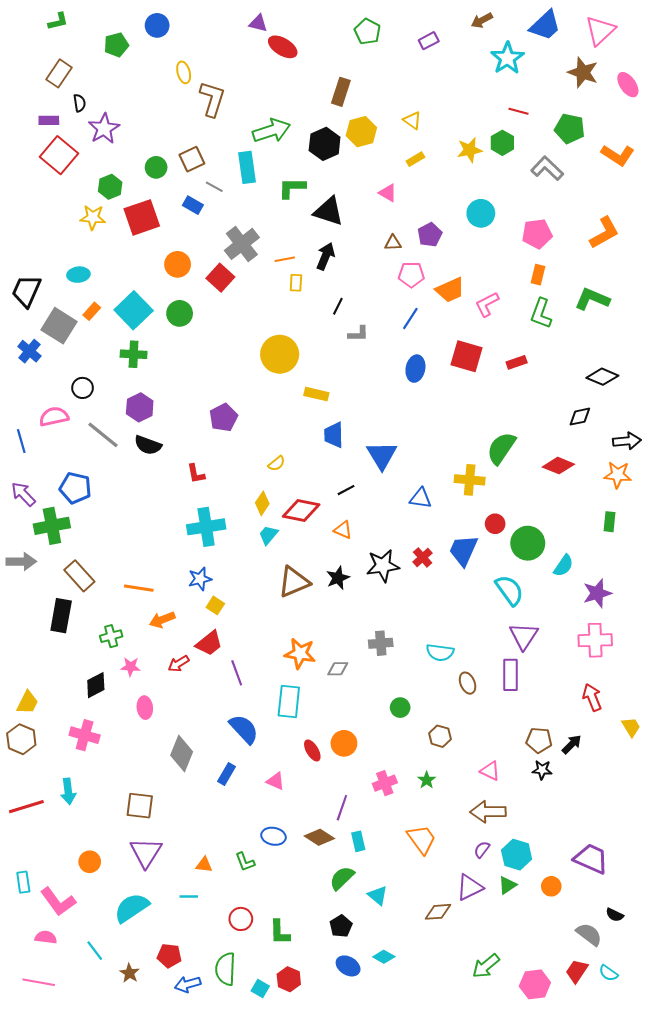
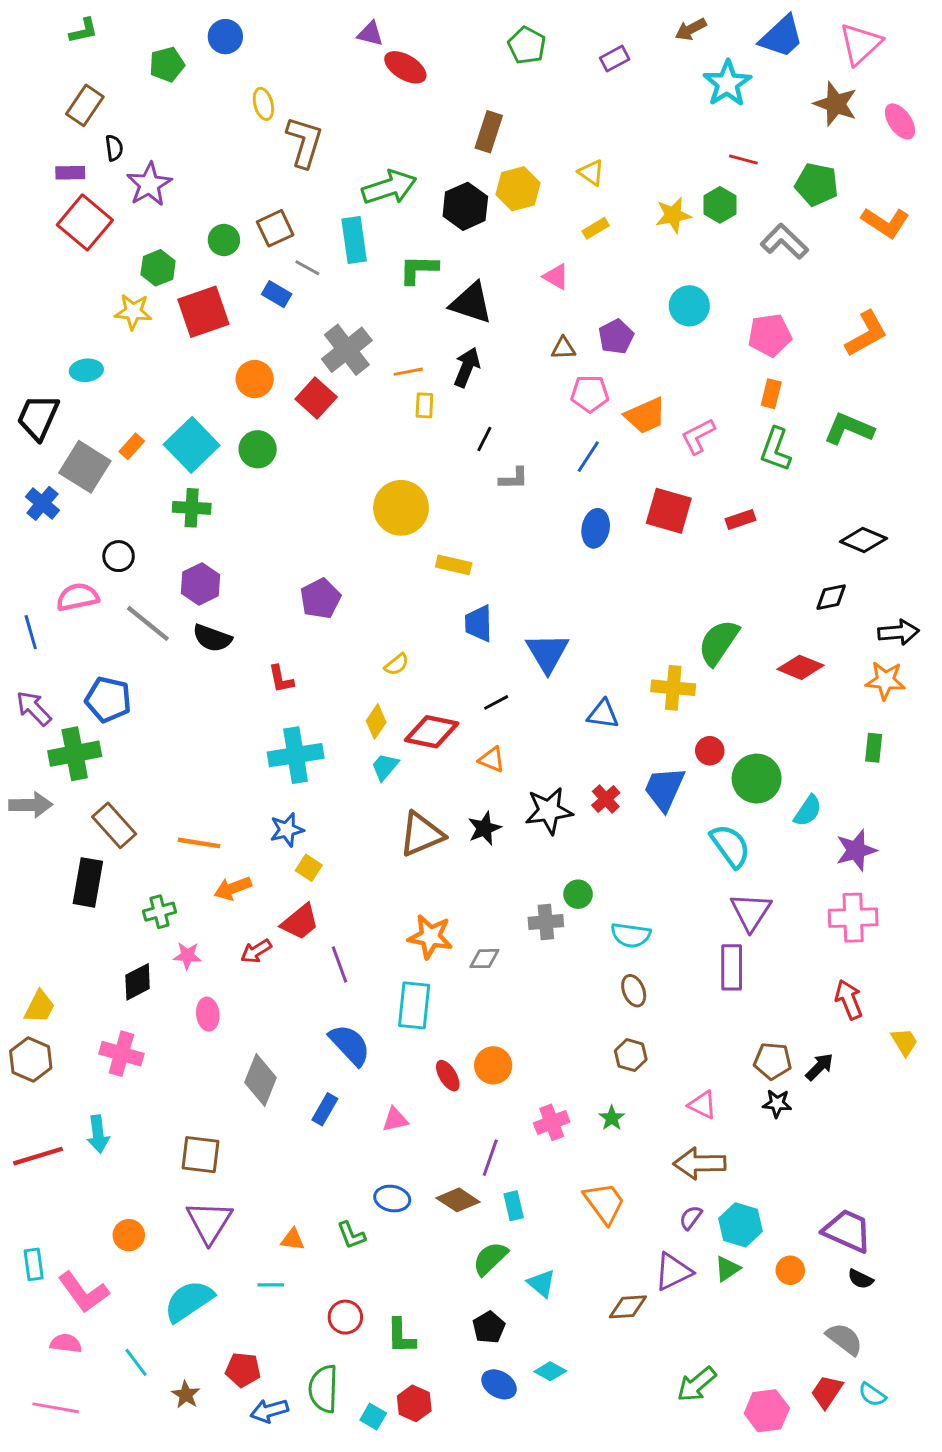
cyan ellipse: (78, 275) -> (86, 370), moved
brown ellipse: (468, 683) -> (634, 991), moved
green circle: (400, 708) -> (578, 894), moved
pink triangle: (276, 781) -> (395, 1120), turned -36
black semicircle: (615, 915) -> (860, 1279), moved

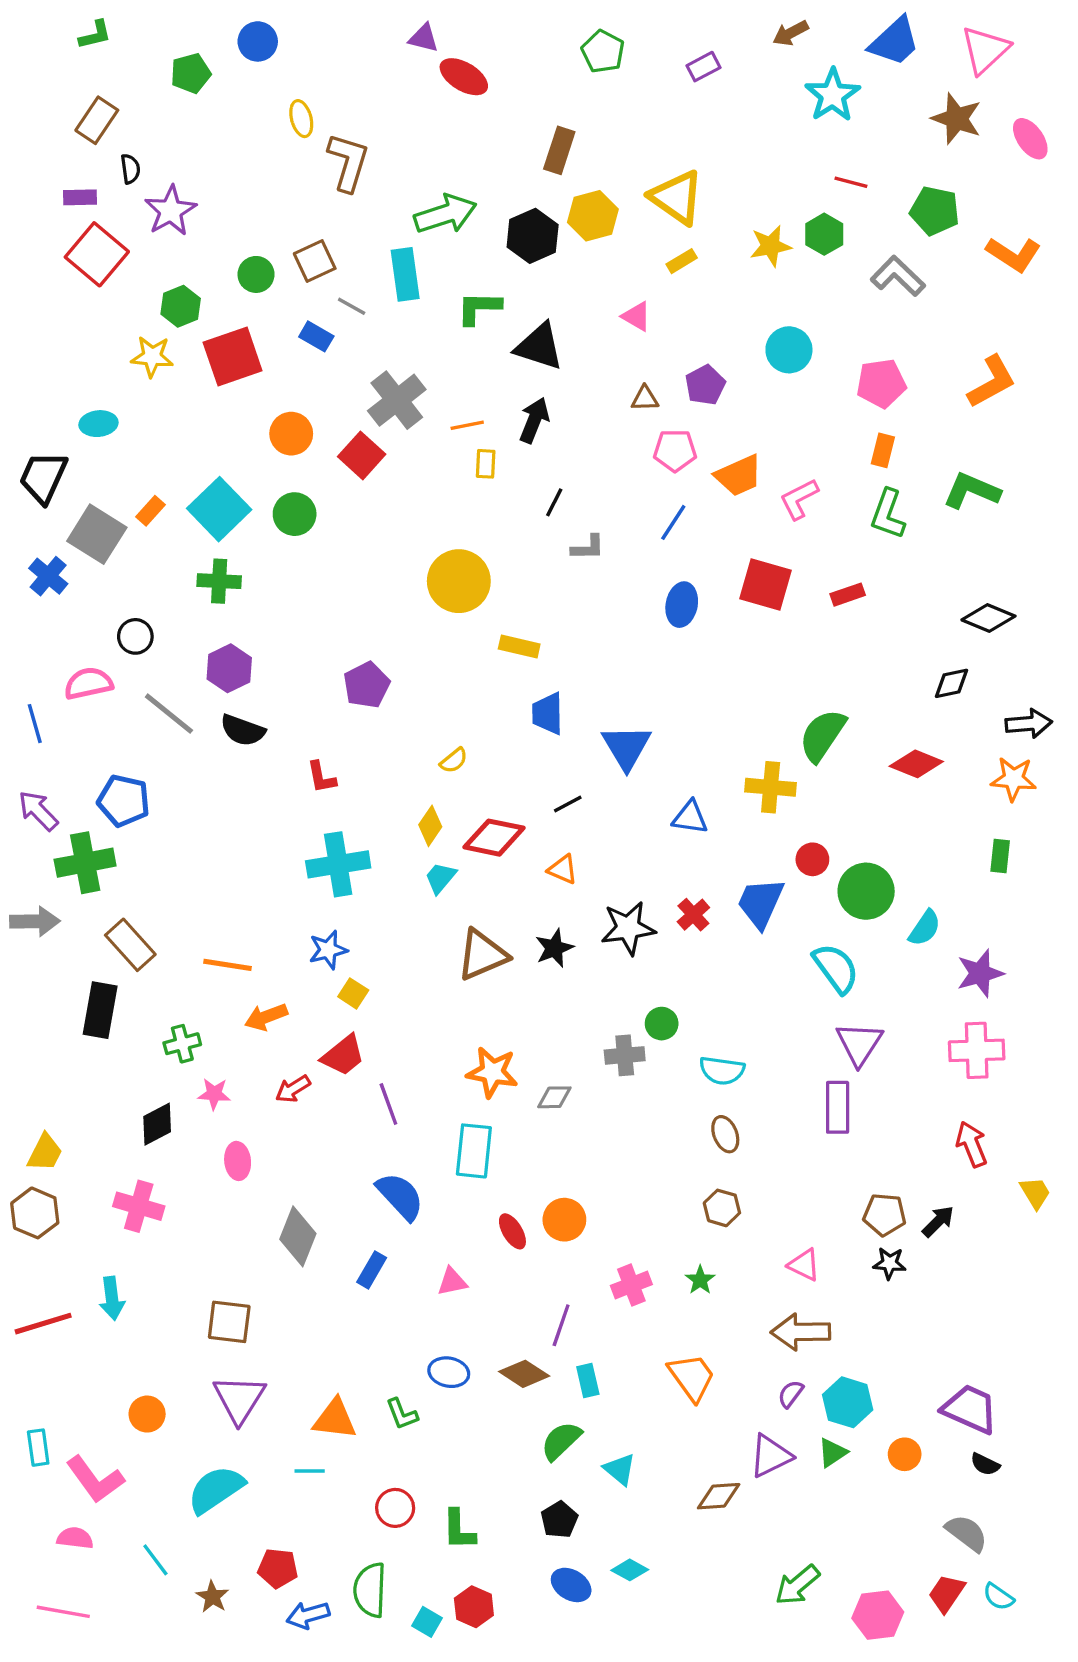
yellow triangle: (591, 173) -> (677, 197), size x1.8
orange triangle: (293, 1240) -> (335, 1419), size x1.6

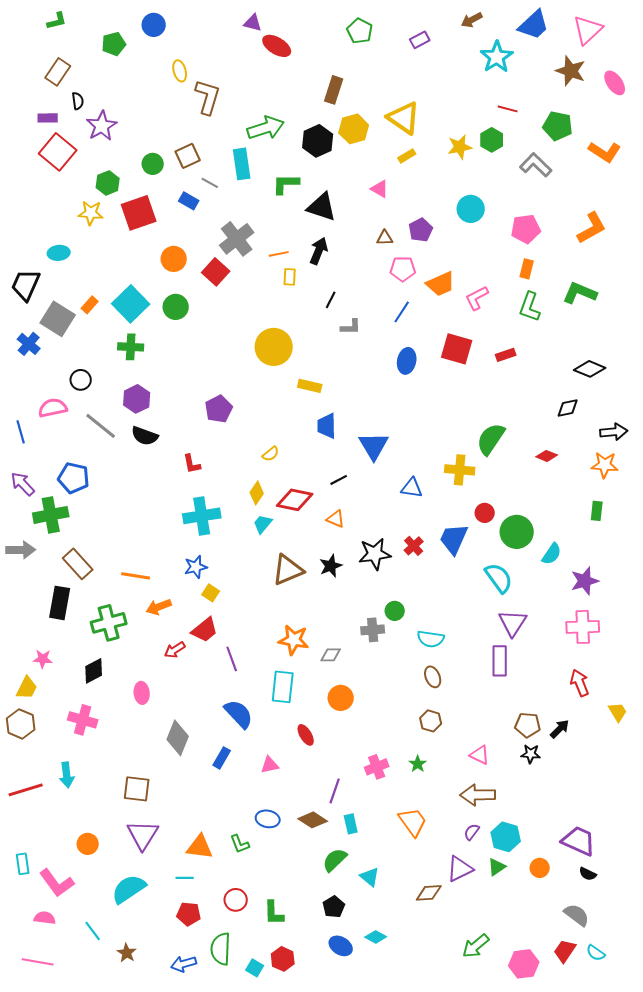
red diamond: (916, 764) -> (547, 456), size x0.7
green cross: (182, 1044) -> (109, 623), size x1.6
pink star: (214, 1094) -> (43, 659), moved
orange circle: (564, 1220) -> (341, 698), moved
red pentagon: (278, 1568) -> (189, 914), moved

